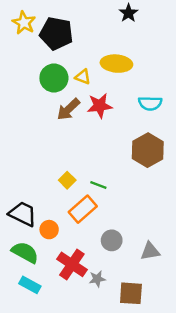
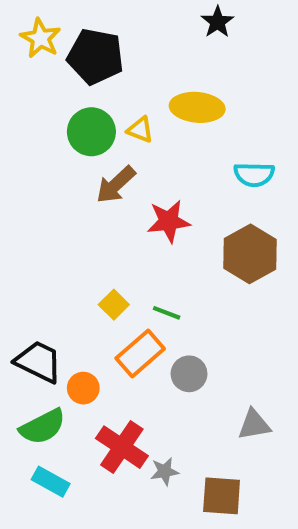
red star: (100, 106) -> (169, 221), moved
gray circle: (112, 240) -> (189, 374), moved
green semicircle: (25, 252) -> (43, 427), turned 124

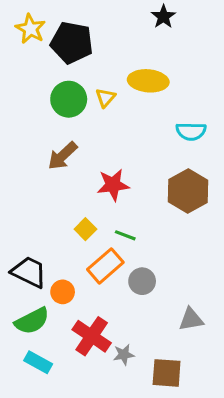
yellow triangle: (140, 130) -> (105, 98), turned 50
brown arrow: (116, 185) -> (63, 156), moved
red star: (169, 221) -> (113, 185), moved

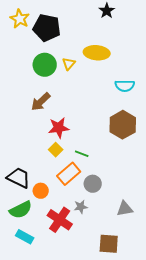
red star: (113, 185) -> (59, 128), moved
gray star: (124, 355) -> (81, 207), moved

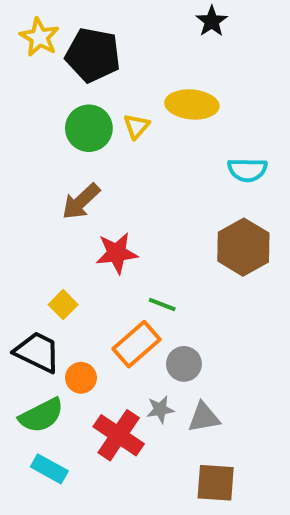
yellow square: (56, 150) -> (63, 305), moved
gray triangle: (125, 209) -> (204, 417), moved

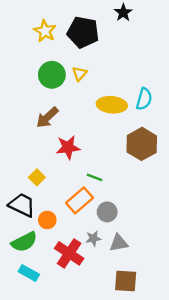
yellow star: (39, 37) -> (45, 31), moved
black pentagon: (93, 55) -> (83, 32), moved
yellow ellipse: (192, 104) -> (112, 105), moved
cyan semicircle: (247, 170) -> (144, 99), turned -75

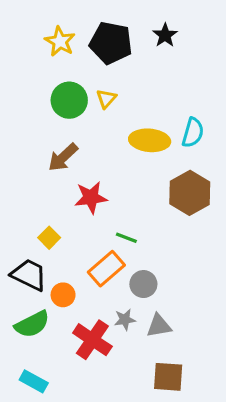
black star: (123, 13) -> (165, 35), moved
cyan rectangle: (29, 273) -> (34, 381), moved

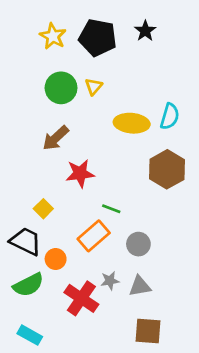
gray circle: (143, 284) -> (138, 244), moved

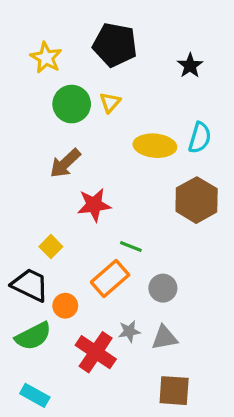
black star: (145, 31) -> (190, 66), moved
yellow star: (53, 36) -> (46, 58), moved

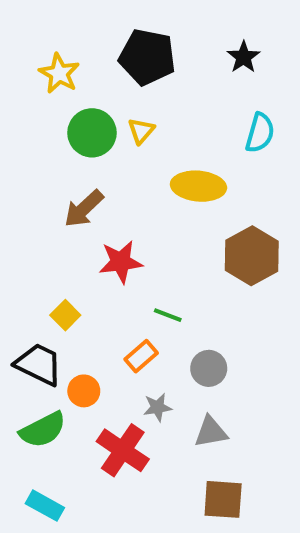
black star: (190, 66) -> (244, 57), moved
cyan semicircle: (200, 138) -> (260, 133), moved
orange rectangle: (110, 279) -> (141, 356), size x0.7
gray star: (129, 331) -> (158, 407), moved

